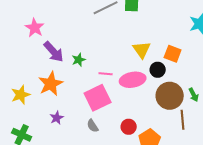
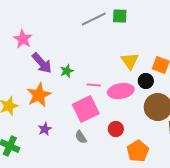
red circle: (129, 127) -> (116, 129), moved

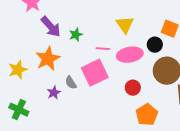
yellow triangle: (130, 61) -> (125, 25), moved
red circle: (116, 129) -> (133, 88), moved
gray semicircle: (81, 137) -> (71, 83), moved

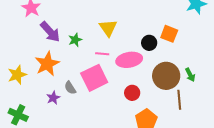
yellow triangle: (125, 25) -> (108, 28), moved
black circle: (155, 45) -> (149, 43), moved

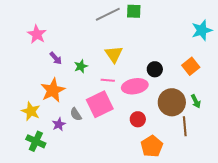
purple arrow: (50, 32) -> (56, 58), size x0.6
orange square: (169, 34) -> (191, 66), moved, turned 30
yellow star: (17, 75) -> (31, 111), moved, turned -30
green cross: (18, 115) -> (36, 141), moved

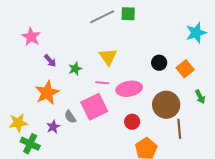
black circle: (155, 69) -> (159, 63), moved
green arrow: (196, 101) -> (200, 97), moved
yellow star: (31, 111) -> (18, 123), moved, turned -30

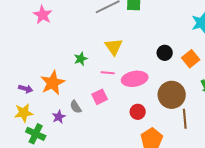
pink star: (31, 37) -> (43, 15), moved
purple arrow: (50, 61) -> (26, 89), moved, turned -32
pink square: (94, 107) -> (100, 97), size x0.6

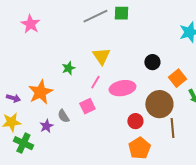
orange square: (191, 59) -> (177, 78), moved
pink line: (108, 73) -> (95, 82), turned -64
red circle: (138, 112) -> (135, 121), moved

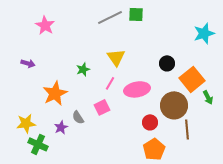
orange square: (177, 78) -> (192, 79), size x1.4
purple arrow: (13, 98) -> (28, 63), moved

